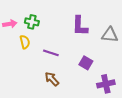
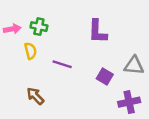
gray triangle: (110, 35) -> (134, 65), moved
brown arrow: (52, 79) -> (35, 96), moved

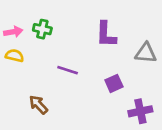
yellow semicircle: (30, 51) -> (15, 56), moved, turned -63
gray triangle: (134, 65) -> (146, 53), moved
purple square: (105, 76) -> (114, 83), turned 35

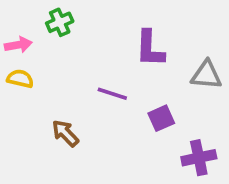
green cross: (42, 29) -> (60, 22), moved, turned -36
purple line: (68, 70) -> (112, 94), moved
brown arrow: (38, 105) -> (65, 133), moved

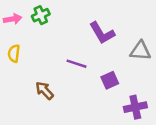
pink arrow: (18, 45) -> (13, 19), moved
purple L-shape: (150, 49) -> (102, 33), turned -32
yellow semicircle: (20, 79) -> (14, 53), turned -96

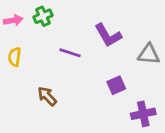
purple line: (77, 64) -> (70, 53), moved

